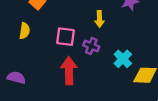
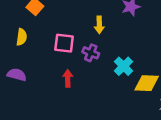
red arrow: (69, 71) -> (68, 78), size x0.6
purple semicircle: (16, 78) -> (17, 75), moved

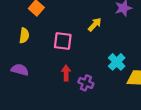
yellow arrow: (99, 25) -> (95, 25), turned -136
purple cross: (91, 53) -> (86, 83), moved

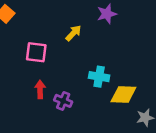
cyan cross: (117, 62) -> (99, 77), turned -35

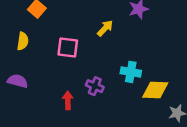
red arrow: (40, 89) -> (68, 100), moved
purple cross: (63, 101) -> (95, 86), moved

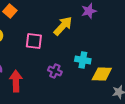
yellow arrow: (105, 28) -> (63, 26), size x1.5
red arrow: (68, 100) -> (16, 81), moved, size x1.5

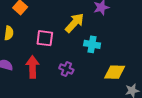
cyan cross: (83, 60) -> (92, 44), moved
red arrow: (16, 81) -> (32, 67), moved

